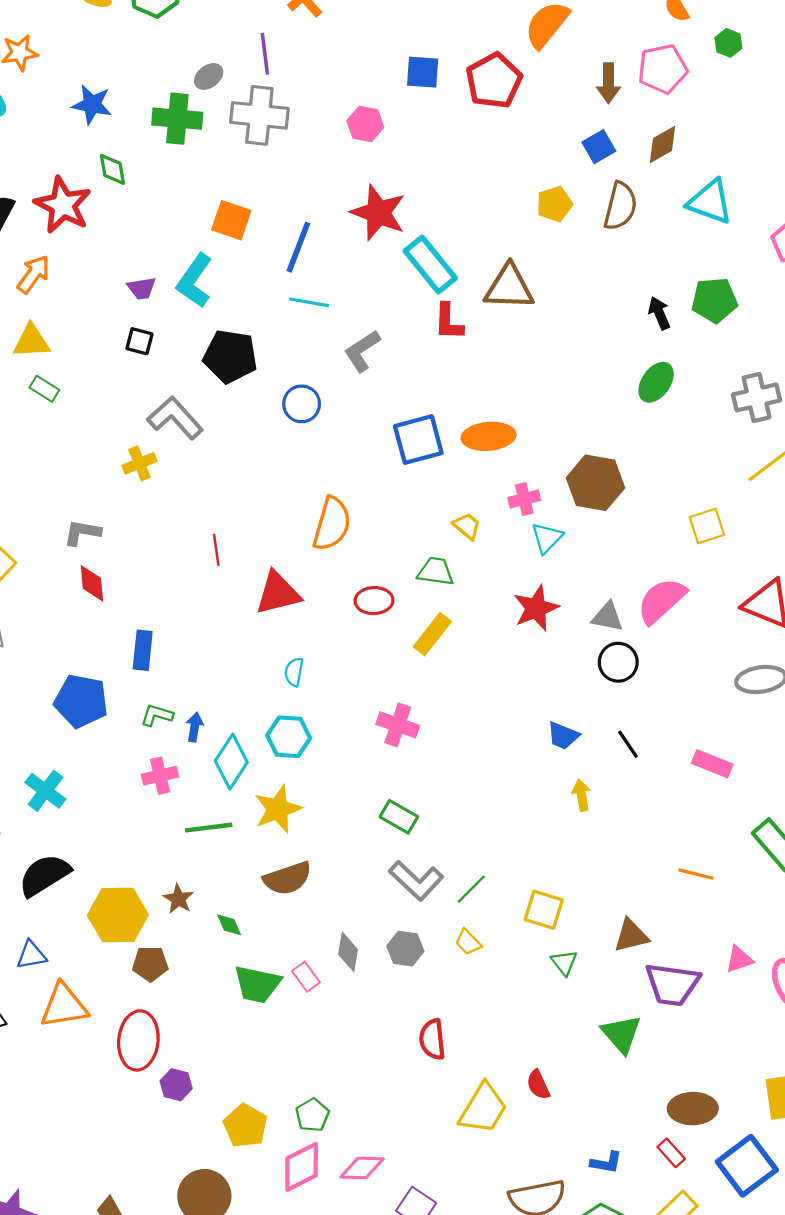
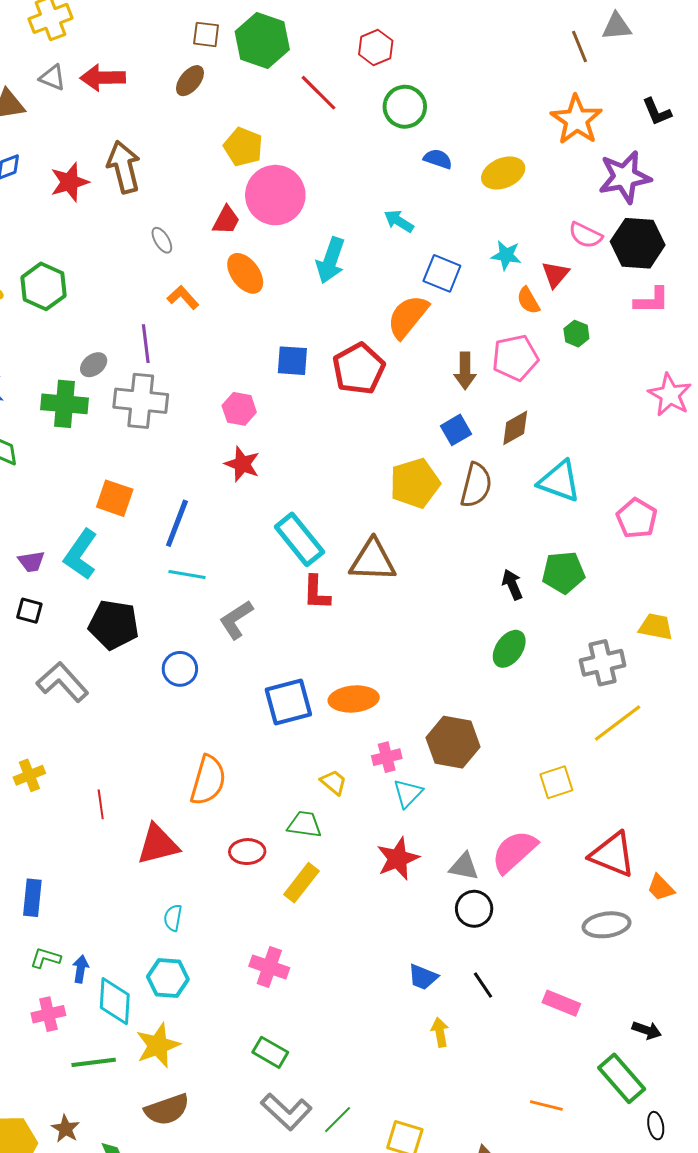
yellow pentagon: (554, 204) -> (415, 483), size x1.5
red star: (378, 213) -> (242, 464), moved, size x0.7
yellow cross: (139, 463) -> (29, 775), moved
cyan diamond: (231, 762) -> (115, 1001), turned -30

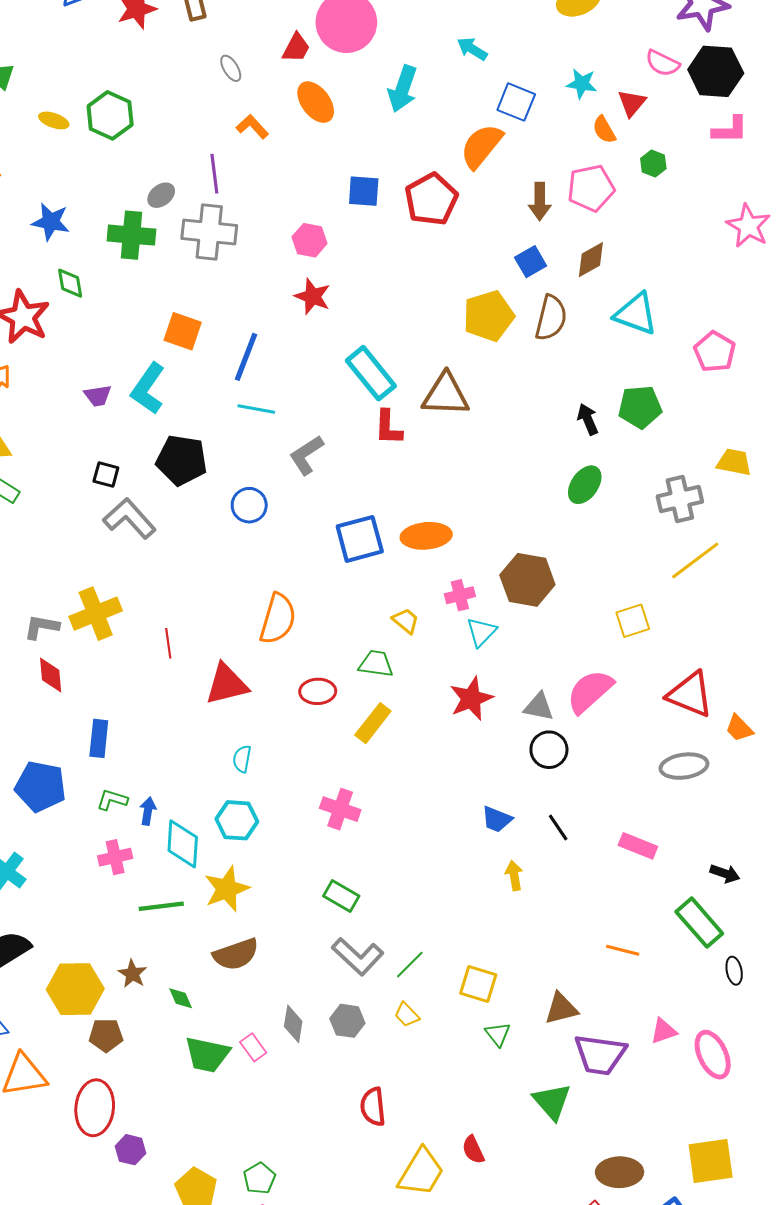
black square: (29, 611) -> (106, 474), moved
yellow cross: (29, 775) -> (96, 614), size x1.6

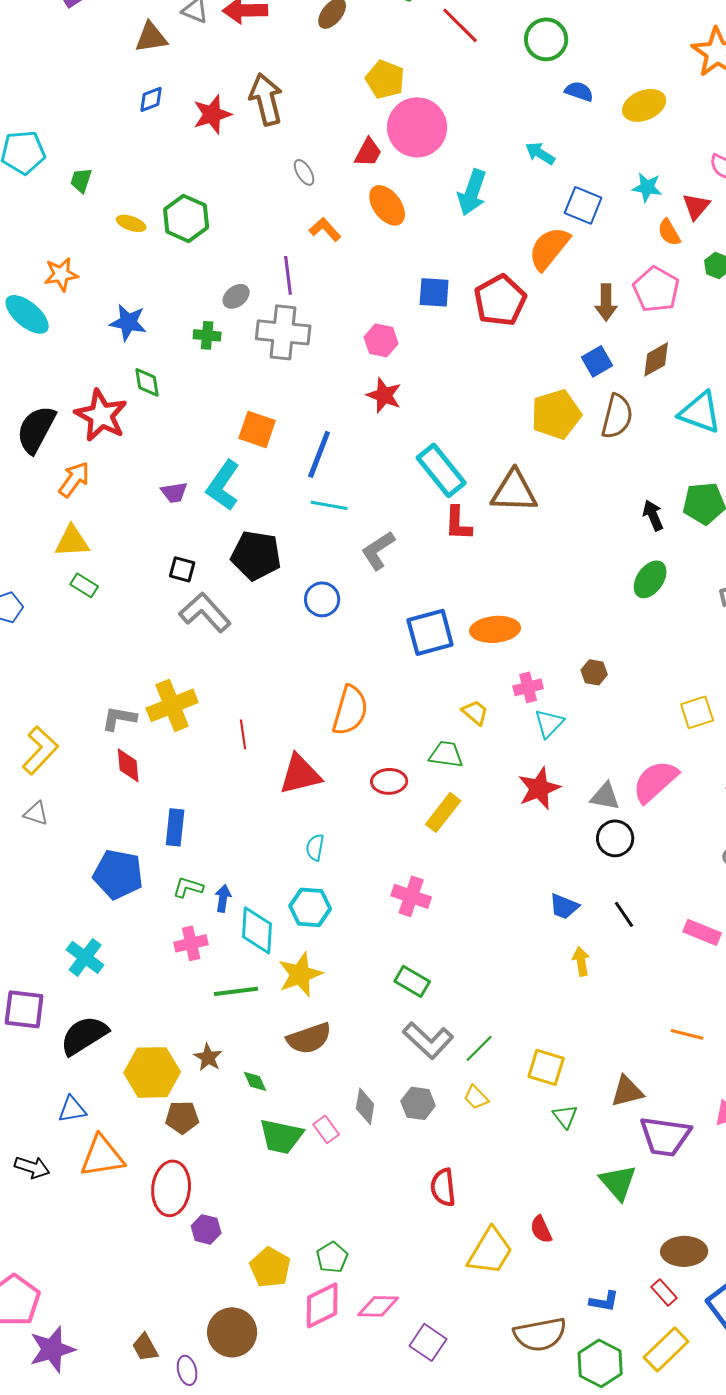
pink pentagon: (591, 188) -> (656, 289), turned -30
green cross: (131, 235) -> (207, 335), size x0.6
brown hexagon: (527, 580) -> (594, 672), size x0.5

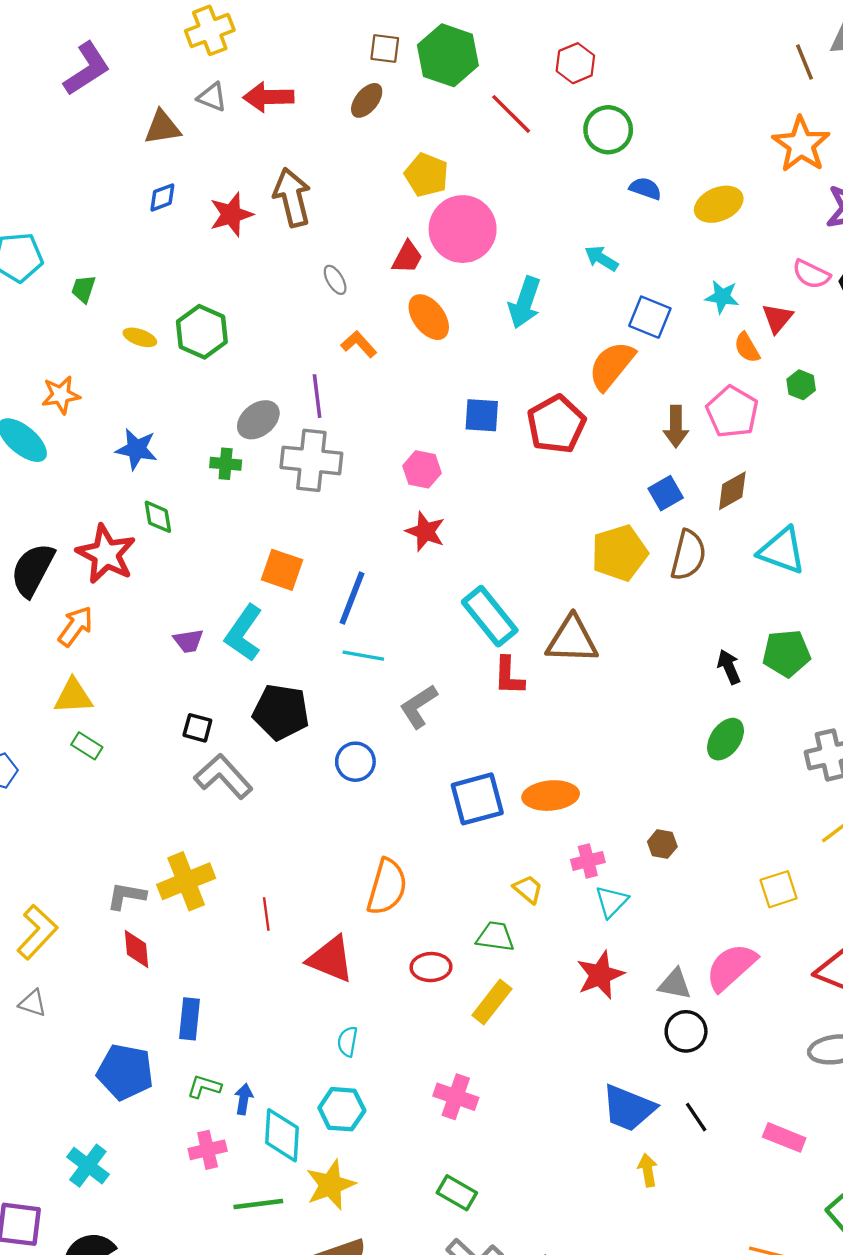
gray ellipse: (236, 296) -> (258, 420), size x1.4
red triangle: (300, 774) -> (331, 959), turned 36
blue trapezoid: (564, 906) -> (628, 1108), size x1.6

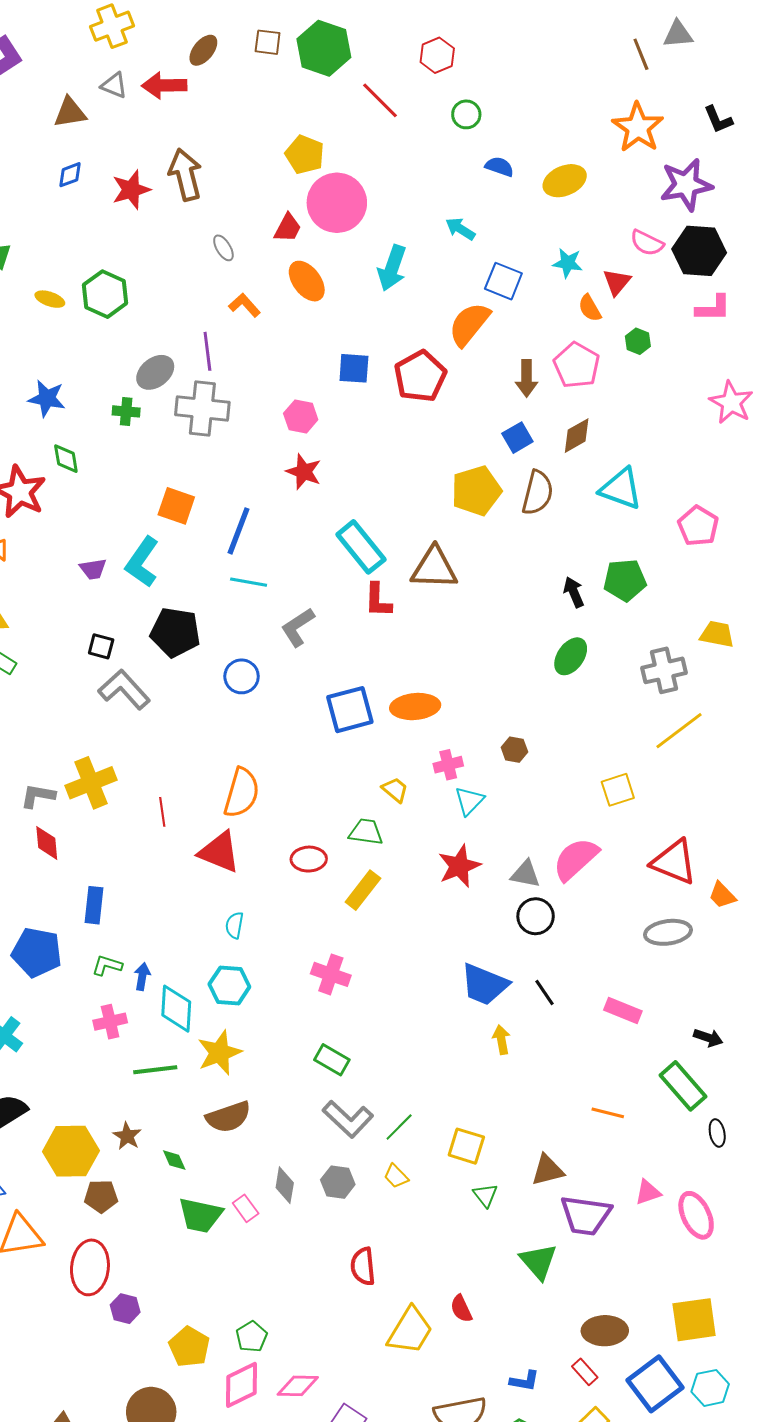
brown ellipse: (367, 100) -> (203, 50), moved
green circle: (608, 130) -> (466, 114), size x0.7
orange semicircle: (387, 887) -> (242, 793), moved

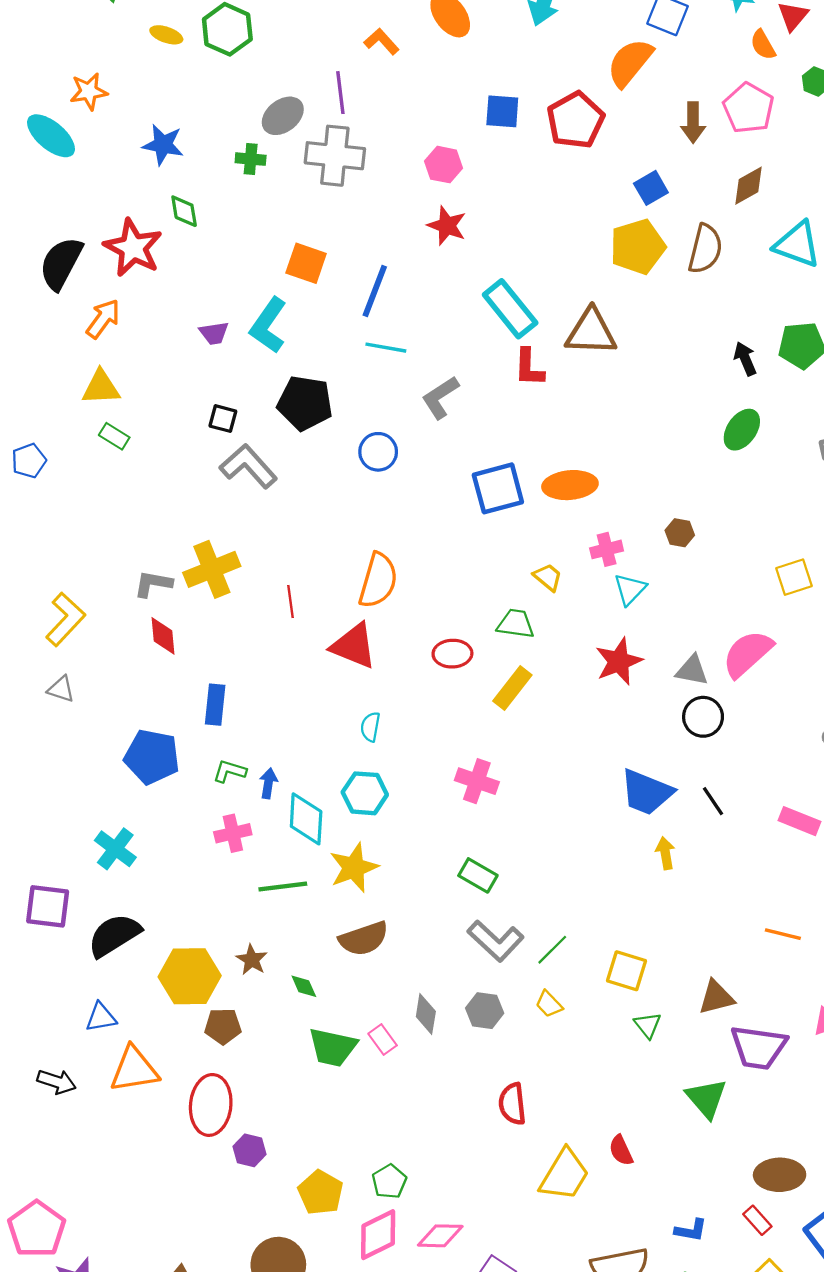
blue square: (517, 438) -> (651, 188), moved

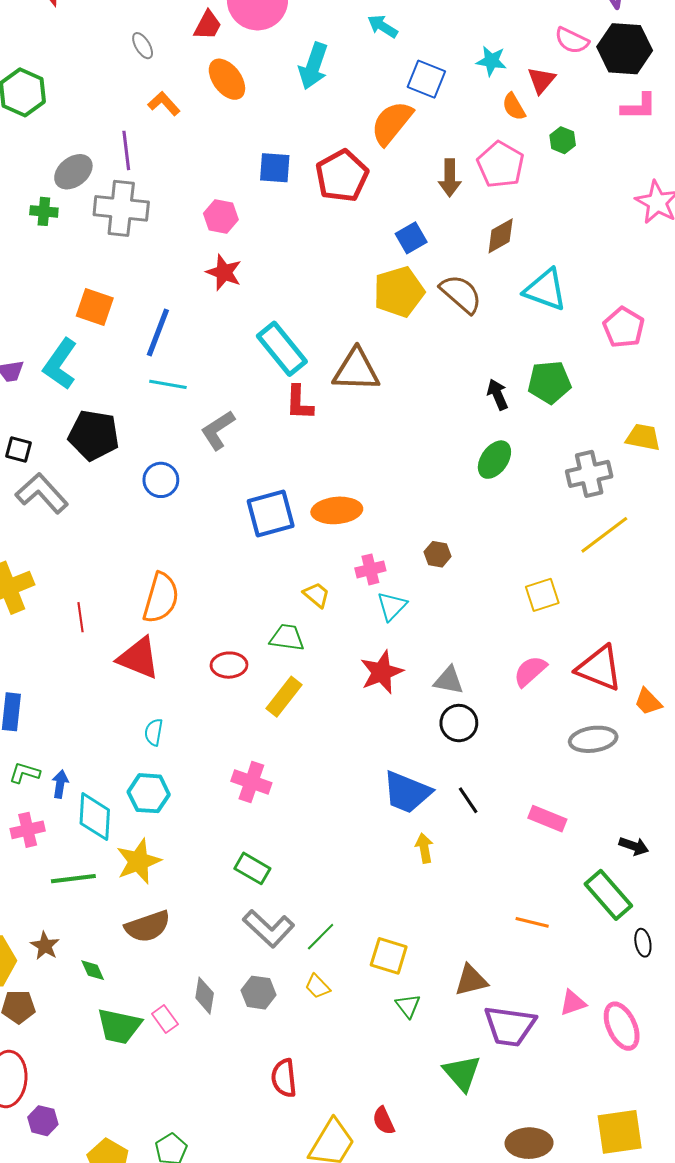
brown semicircle: (705, 249) -> (461, 294), turned -63
pink semicircle: (747, 654) -> (530, 671), moved, size x0.7

